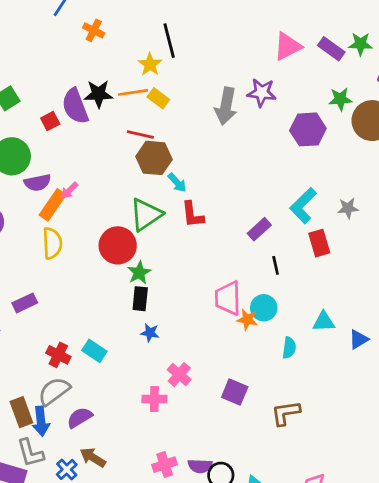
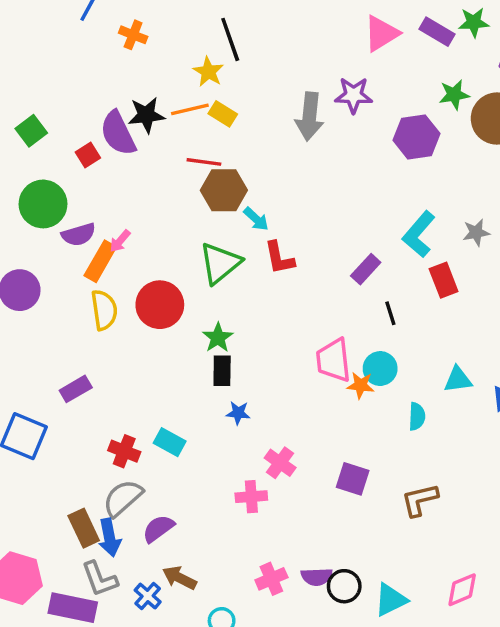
red circle: (118, 245) -> (160, 305), moved

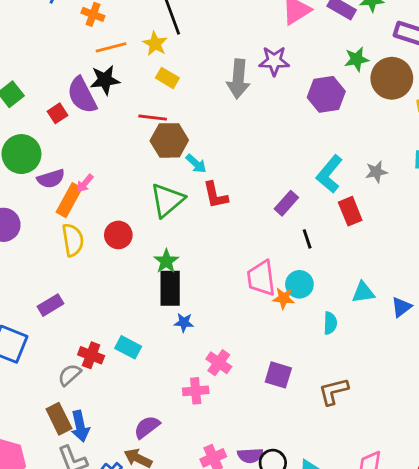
orange line: (190, 109) -> (111, 47), moved
red circle: (160, 305) -> (118, 235), size x0.7
black rectangle: (222, 371) -> (170, 288), size x1.4
gray semicircle: (123, 498) -> (69, 375), moved, size x0.7
purple semicircle: (158, 529) -> (147, 427), moved

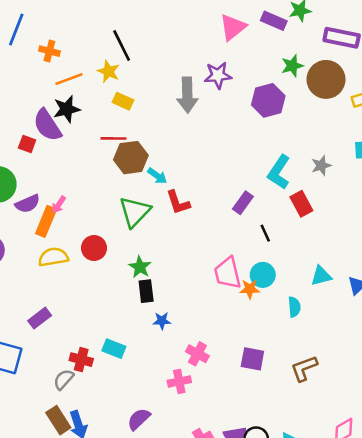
red square: (58, 113) -> (27, 144), turned -30
yellow semicircle: (73, 240) -> (53, 257), turned -84
black rectangle: (170, 288) -> (146, 291), size x0.7

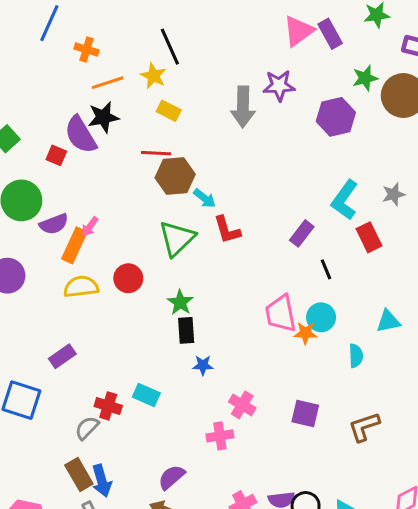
purple rectangle: (274, 21) -> (330, 34), moved, turned 35

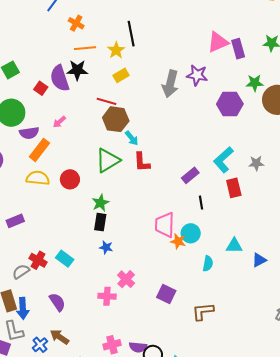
yellow rectangle: (169, 111) -> (121, 75), turned -70
pink arrow: (90, 227) -> (59, 122), moved
purple semicircle: (171, 477) -> (57, 302), moved, turned 84

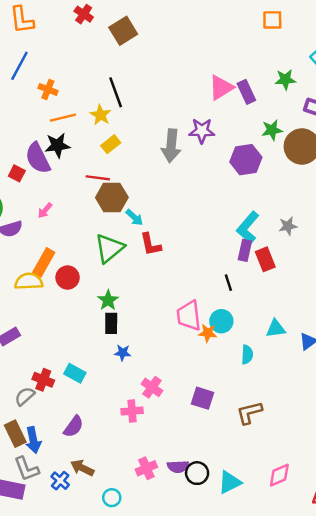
orange rectangle: (39, 150) -> (44, 262), moved
purple rectangle: (190, 175) -> (245, 250), moved, turned -30
purple semicircle: (57, 302) -> (74, 427), turned 78

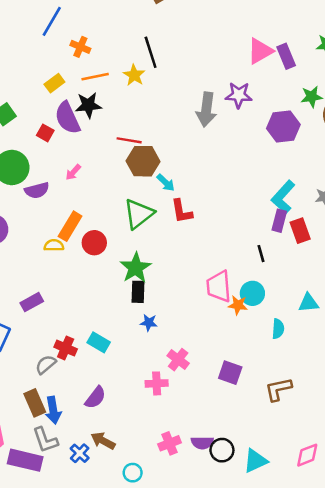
yellow rectangle: (111, 144) -> (54, 83), moved
yellow semicircle: (29, 281) -> (54, 245), size x0.7
green star: (108, 300) -> (136, 268), size x1.4

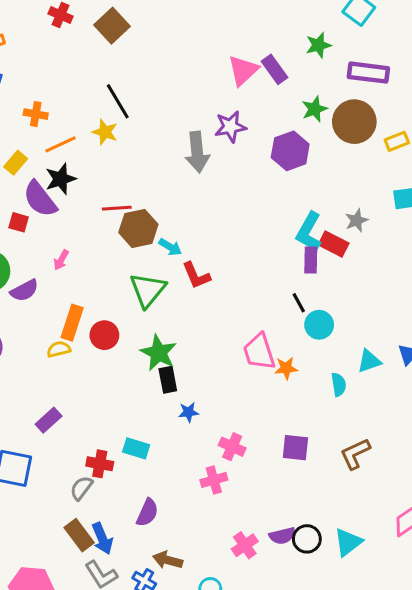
red rectangle: (300, 231) -> (334, 244), moved, turned -30
cyan circle: (252, 293) -> (319, 325), moved
cyan triangle: (308, 303) -> (369, 361), moved

